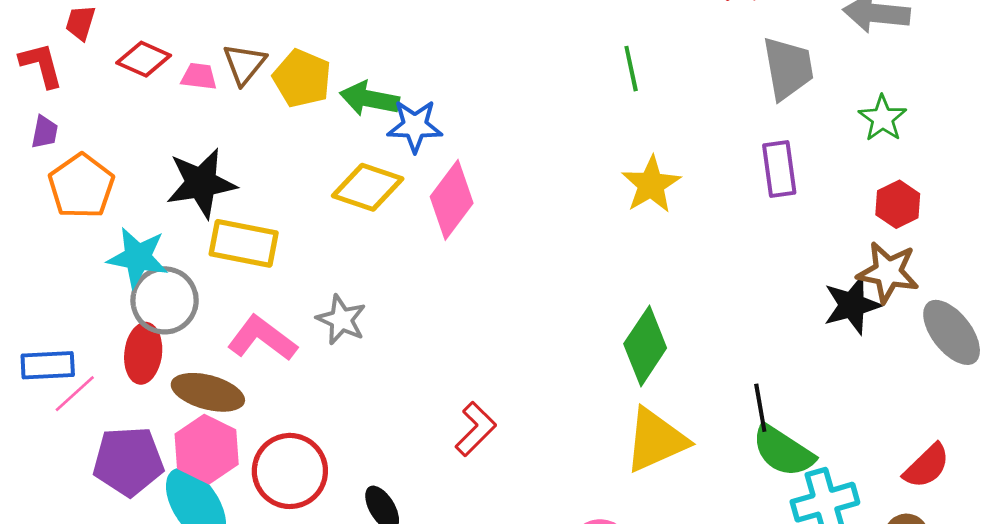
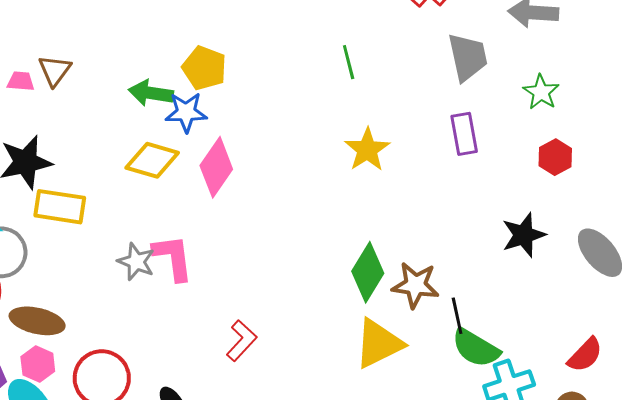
yellow pentagon: (302, 78) -> (204, 68), moved
brown star: (888, 272) -> (415, 285), moved
pink L-shape: (262, 338) -> (173, 258), moved, turned 48
pink hexagon: (207, 449) -> (38, 364), size x0.7

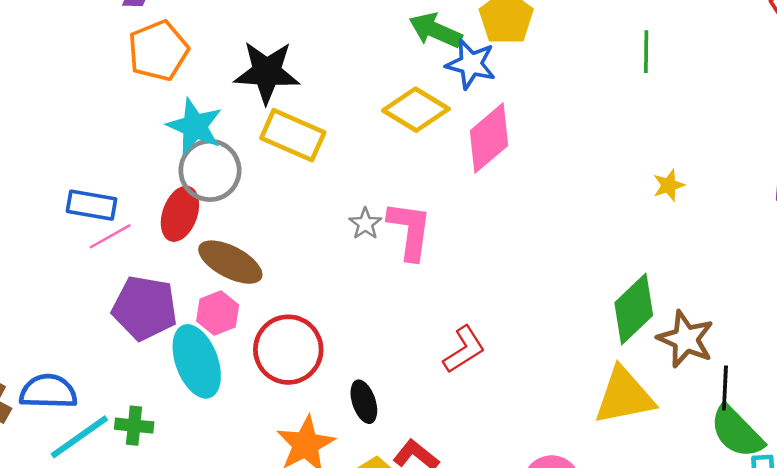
green line: (349, 62) -> (646, 52), moved
yellow star: (367, 150) -> (669, 185), moved, size x0.6
gray star: (136, 262) -> (365, 224), size x0.7

